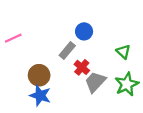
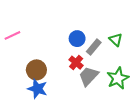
blue circle: (84, 31) -> (77, 39), moved
gray rectangle: (67, 51) -> (94, 47), moved
green triangle: (123, 52) -> (116, 40), moved

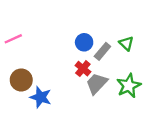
brown circle: (36, 70) -> (21, 80), moved

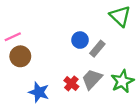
green triangle: (126, 43) -> (120, 16), moved, size x1.5
red cross: (83, 69) -> (71, 83), moved
brown circle: (21, 80) -> (20, 56), moved

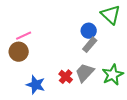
pink line: (13, 37) -> (24, 36), moved
blue circle: (80, 40) -> (89, 31), moved

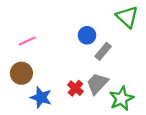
blue circle: (89, 31) -> (87, 35), moved
brown circle: (19, 52) -> (21, 73), moved
green star: (113, 75) -> (121, 99), moved

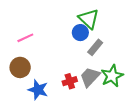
green triangle: (127, 17) -> (89, 19), moved
red cross: (75, 88) -> (70, 81), turned 32
green star: (121, 99) -> (112, 76), moved

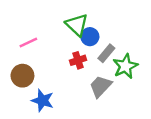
green triangle: (89, 19) -> (77, 25), moved
green star: (112, 76) -> (125, 66), moved
red cross: (70, 81) -> (78, 60), moved

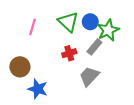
blue circle: (90, 37) -> (90, 22), moved
pink line: (28, 43) -> (33, 27), moved, turned -49
green star: (125, 66) -> (108, 30), moved

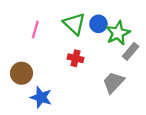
gray rectangle: (94, 47) -> (131, 51), moved
red cross: (69, 53) -> (75, 58), turned 32
gray trapezoid: (89, 76) -> (113, 82), moved

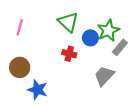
blue circle: (98, 24) -> (90, 38), moved
pink line: (35, 30) -> (20, 27), moved

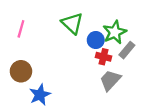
red cross: (69, 54) -> (104, 57), moved
blue star: (38, 90) -> (40, 95), turned 30

